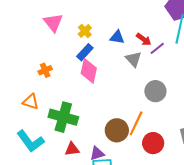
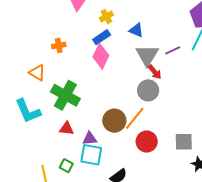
red arrow: (144, 39) -> (155, 72), moved
gray triangle: (133, 59) -> (147, 55), size x1.4
gray circle: (155, 91) -> (148, 90), moved

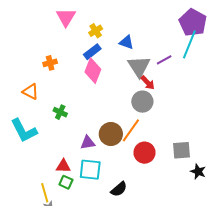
green cross: (65, 95) -> (60, 112), size x0.5
red triangle: (66, 128) -> (63, 166), moved
purple triangle: (90, 139) -> (88, 143), moved

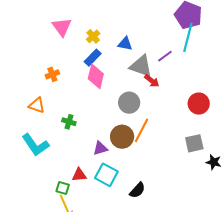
gray triangle: (139, 66) -> (141, 66), turned -30
gray circle: (142, 102) -> (129, 103), moved
red circle: (145, 153) -> (199, 104), moved
cyan square: (90, 170) -> (106, 175), turned 30
green square: (66, 182) -> (63, 188), moved

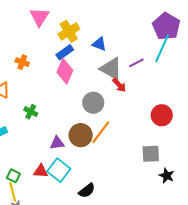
yellow cross: (93, 36) -> (69, 31), size x1.5
orange cross: (52, 74) -> (22, 62), turned 32
red triangle: (79, 175) -> (41, 171), moved

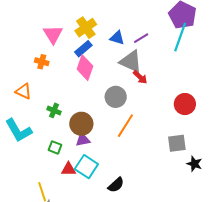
pink triangle: (40, 17) -> (53, 34), moved
purple line: (136, 63) -> (141, 38), moved
brown circle: (81, 135) -> (81, 124), moved
green square: (13, 176) -> (55, 147), moved

